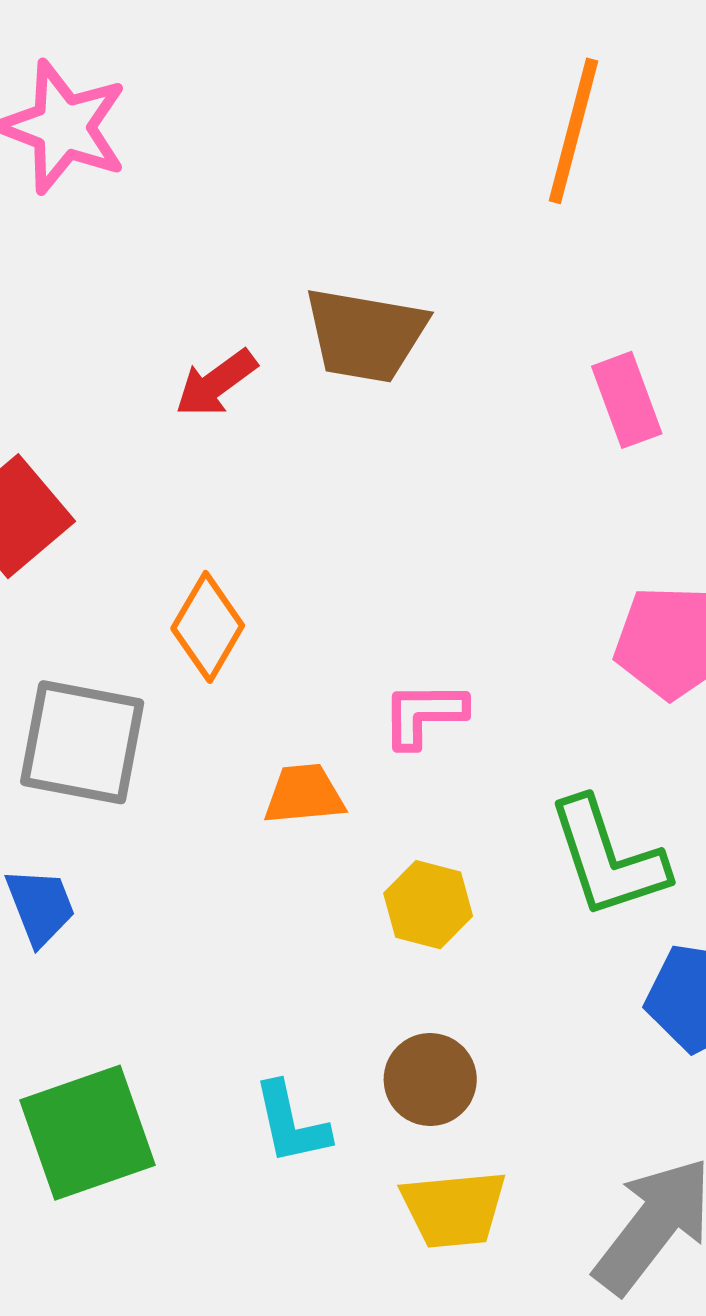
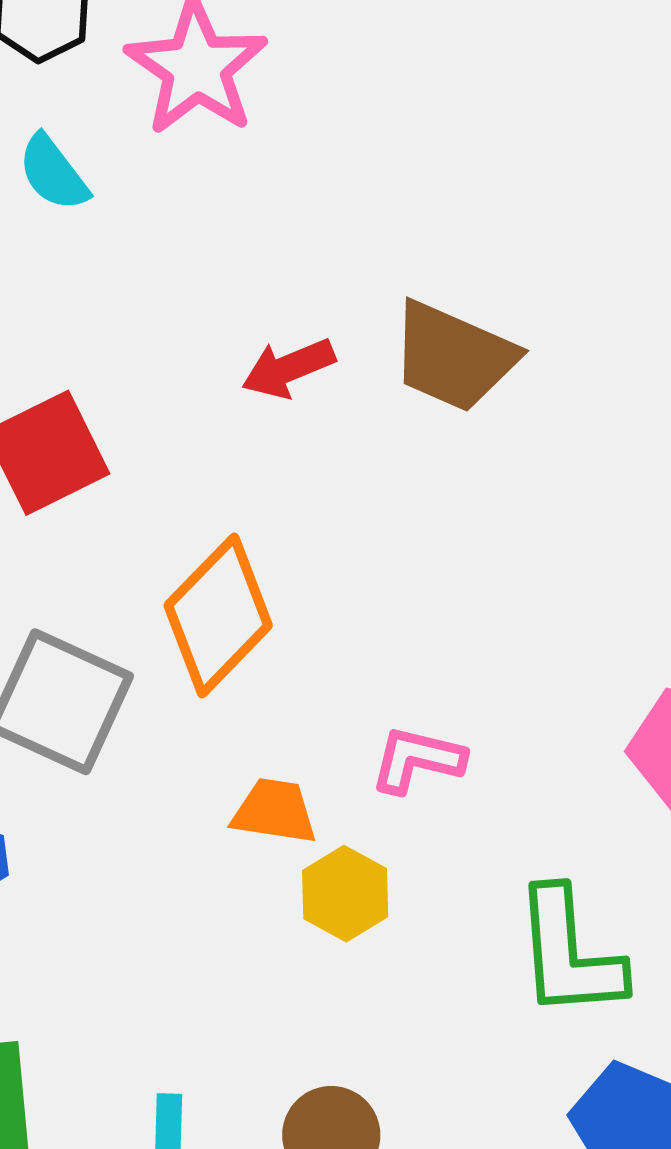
orange diamond: (208, 627) -> (218, 615), size x1.4
yellow hexagon: (428, 905) -> (345, 894), moved

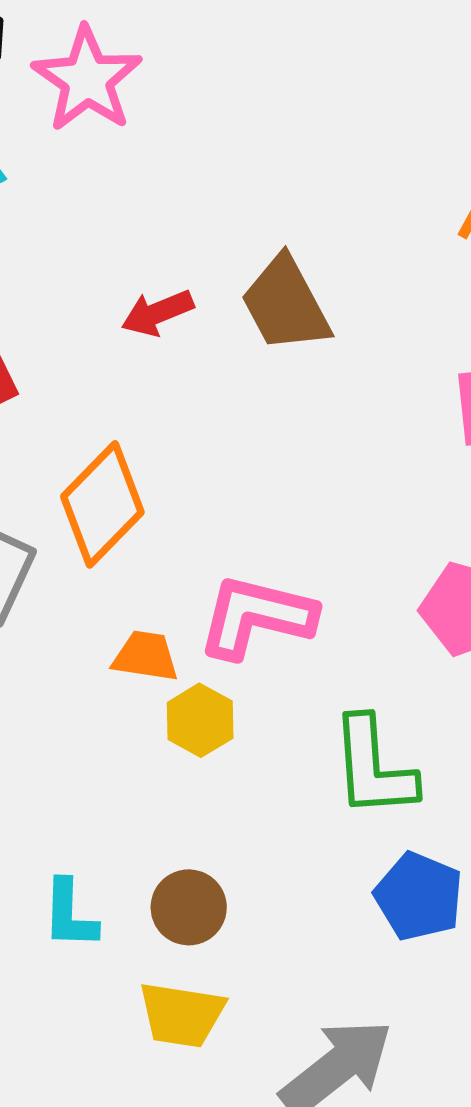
brown trapezoid: (454, 356) -> (286, 304), turned 38
pink L-shape: (417, 760) -> (256, 617), size x1.6

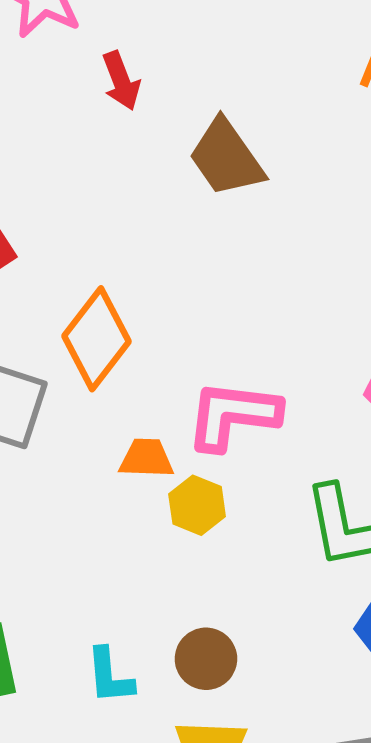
red arrow: (157, 313) -> (121, 81), moved, turned -82

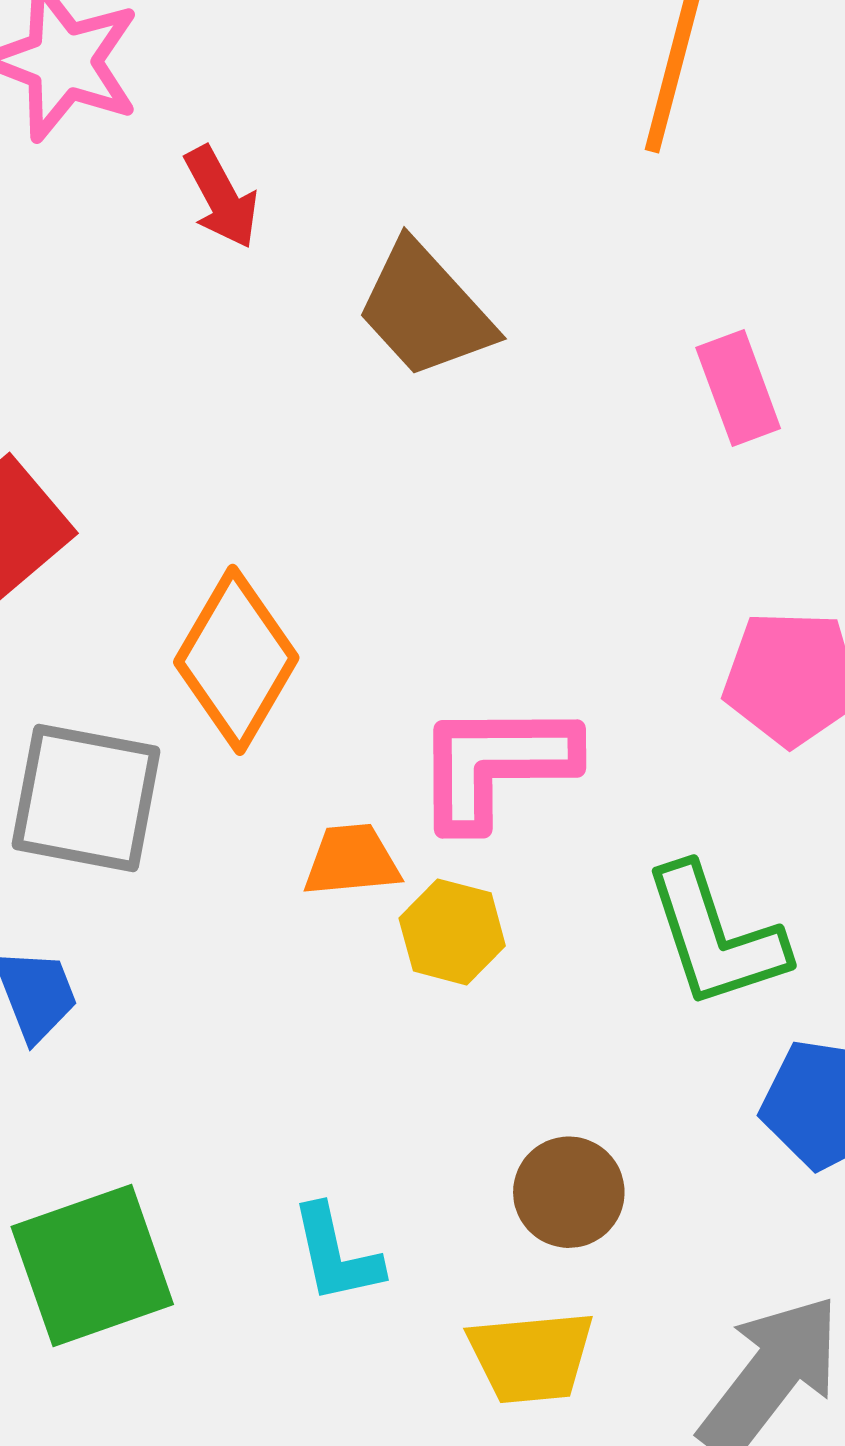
brown circle: (206, 659) -> (569, 1192), moved

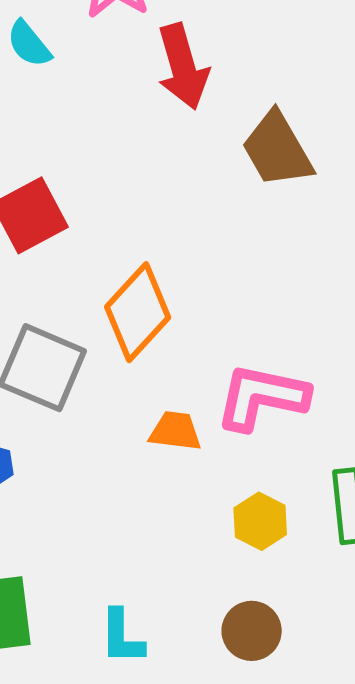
red arrow: (221, 197) -> (183, 67), size x1.5
yellow hexagon: (452, 932) -> (260, 521), moved

